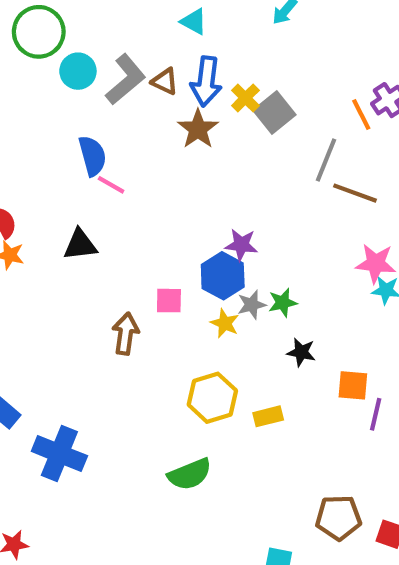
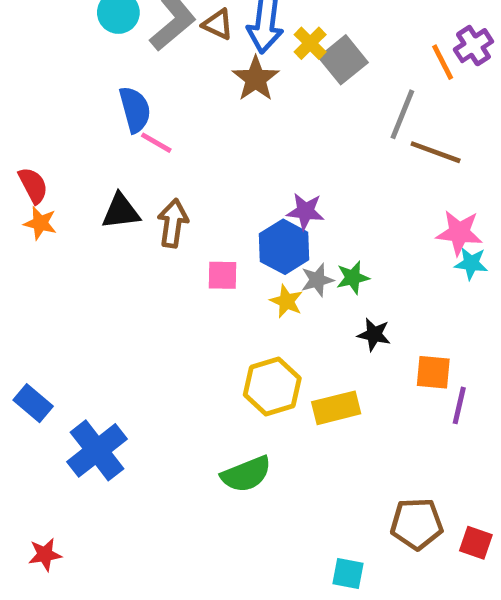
brown arrow: (126, 334) -> (173, 223), moved
yellow rectangle: (268, 416) -> (336, 408), size x1.4
blue cross: (59, 454) -> (97, 450), turned 30

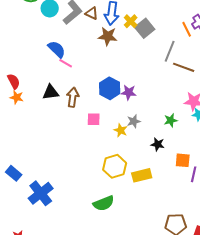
brown star: (256, 79) -> (108, 36), turned -30
blue semicircle: (135, 110) -> (57, 49), turned -30
blue hexagon: (284, 247) -> (110, 88), moved
green star: (353, 278) -> (171, 120), moved

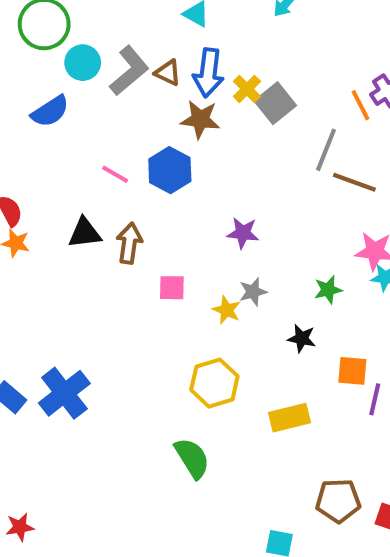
blue semicircle: (57, 49) -> (50, 111), moved, turned 102
blue hexagon: (110, 88) -> (170, 170), moved
yellow rectangle: (142, 175) -> (290, 418), moved
blue cross: (41, 193) -> (64, 393), moved
green semicircle: (104, 203) -> (192, 458), turned -100

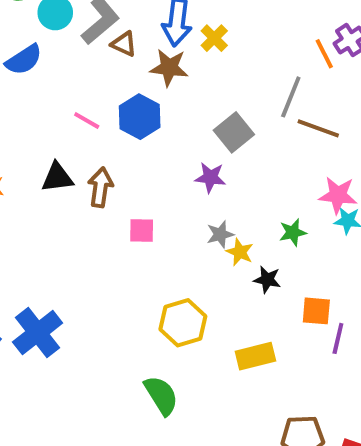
brown triangle: (168, 73) -> (124, 44), moved
gray square: (275, 103) -> (234, 132), moved
yellow star: (227, 310) -> (240, 252), moved

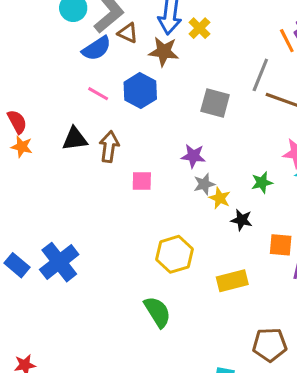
blue semicircle: (24, 60) -> (97, 48), moved
gray square: (234, 132) -> (215, 103), turned -36
purple star: (210, 177) -> (193, 156), moved

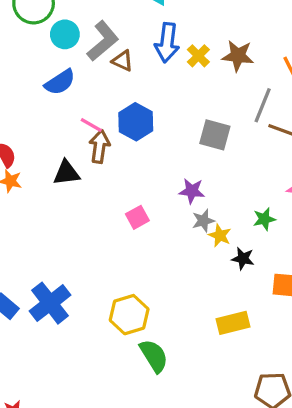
blue semicircle: (97, 48) -> (60, 82), moved
brown star: (164, 52) -> (238, 56), moved
brown arrow: (109, 147) -> (99, 146), moved
pink square: (142, 181) -> (137, 217), turned -30
yellow hexagon: (175, 254) -> (129, 315), moved

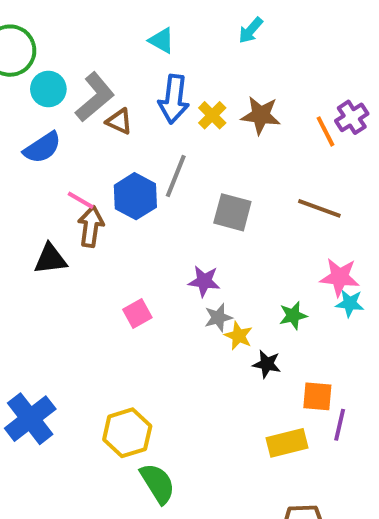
gray line: (263, 105) -> (176, 176), moved
yellow rectangle: (233, 323) -> (287, 443), moved

